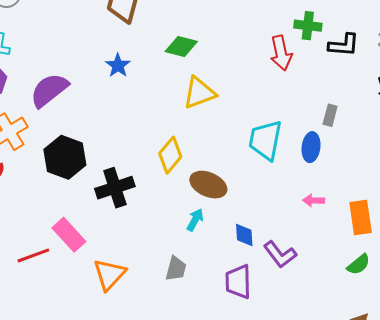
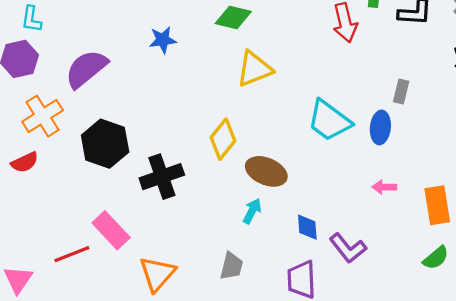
blue star: (118, 65) -> (163, 40), turned 30
cyan trapezoid: (265, 140) -> (329, 121), turned -63

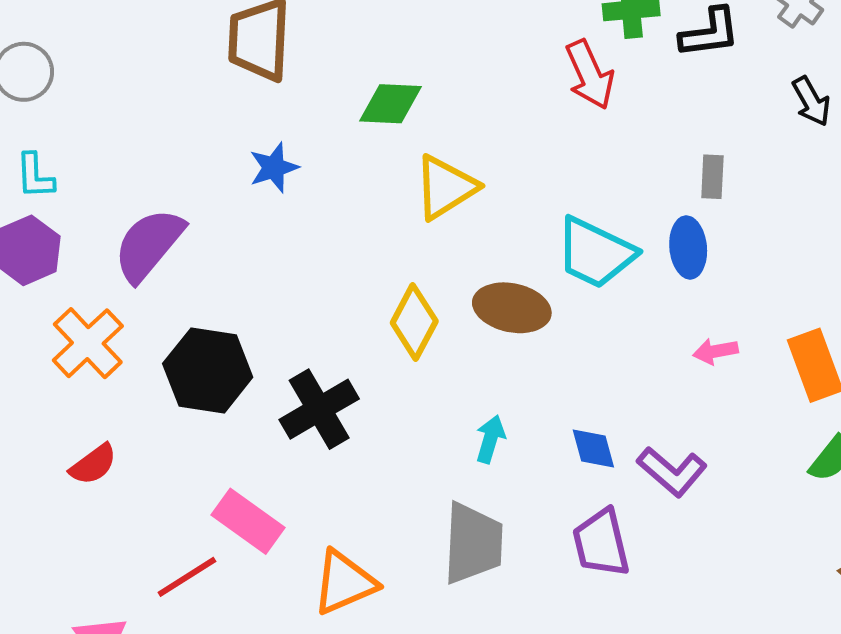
red semicircle: (25, 162) -> (93, 464), moved
brown ellipse: (266, 171) -> (512, 308), moved
gray trapezoid: (232, 266) -> (473, 543), size x1.6
orange triangle: (157, 274) -> (344, 582), turned 36

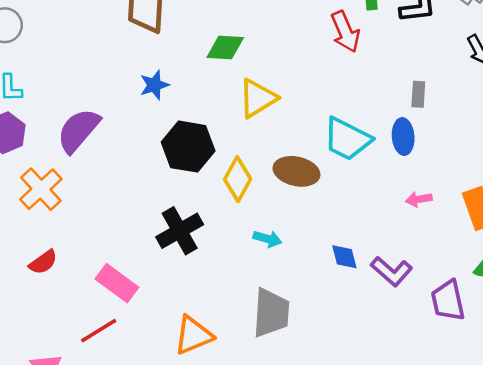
black hexagon: (208, 370) -> (188, 147), moved
cyan arrow: (490, 439) -> (267, 239), moved, turned 88
pink rectangle: (248, 521) -> (117, 283), moved
purple trapezoid: (601, 543) -> (448, 301), moved

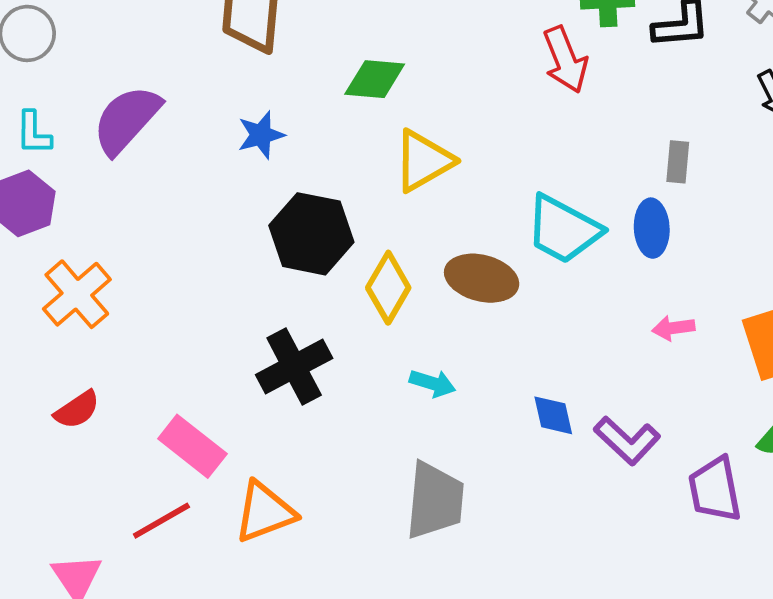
purple semicircle: (78, 130) -> (127, 120), moved
orange triangle: (193, 335) -> (265, 512), moved

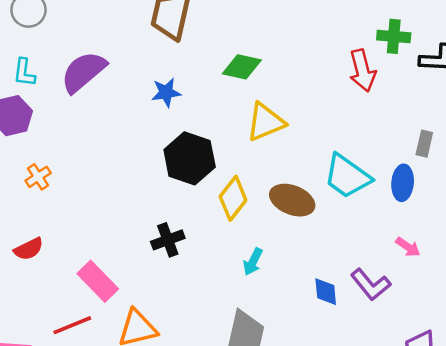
orange cross: (77, 294) -> (38, 177), size x0.6
pink arrow: (673, 328) -> (408, 247), turned -145
black cross: (294, 367) -> (168, 240), size x0.7
cyan arrow: (433, 383) -> (253, 262), turned 92
purple L-shape: (627, 441) -> (371, 285), moved

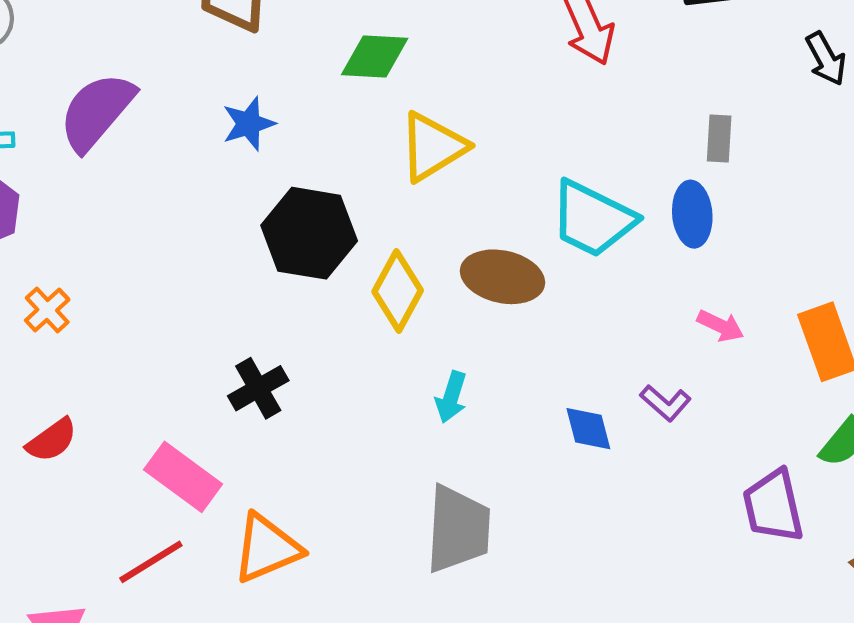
black cross: (168, 240) -> (258, 388), moved
purple L-shape: (371, 285) -> (666, 403), size x0.7

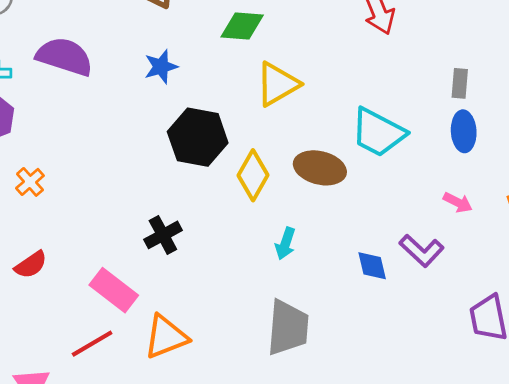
purple semicircle: (97, 112) -> (64, 57), turned 66
blue ellipse: (692, 214) -> (464, 131), moved
purple L-shape: (666, 403) -> (422, 251), size x1.4

